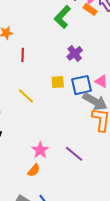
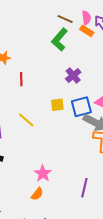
purple line: (74, 154) -> (84, 188), moved, turned 66

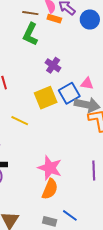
yellow square: (57, 105) -> (46, 98), size x1.6
pink star: (43, 173) -> (50, 168), size x1.4
orange semicircle: (37, 194) -> (50, 189), size x1.5

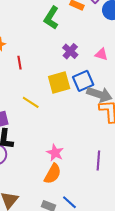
pink triangle: (87, 84) -> (101, 54), moved
pink star: (50, 168) -> (55, 153), size x0.7

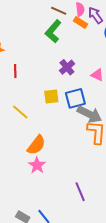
yellow square: (59, 83) -> (51, 97), size x0.7
purple line: (98, 160) -> (80, 192), moved, turned -36
orange semicircle: (53, 174) -> (36, 145), moved

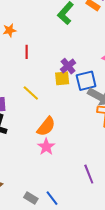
purple cross: (67, 67) -> (68, 66), moved

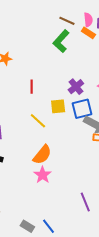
red line: (27, 52) -> (32, 87), moved
purple cross: (68, 66) -> (76, 87), moved
yellow line: (31, 93) -> (38, 121), moved

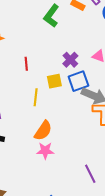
yellow line: (38, 121) -> (36, 97), turned 60
pink star: (43, 175) -> (45, 151), turned -30

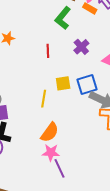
purple cross: (70, 60) -> (81, 47), moved
red line: (26, 64) -> (48, 51), moved
purple line: (90, 174) -> (59, 168), moved

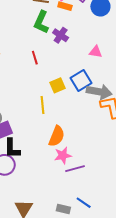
purple cross: (81, 47) -> (61, 35), moved
purple line: (59, 168) -> (75, 169), turned -66

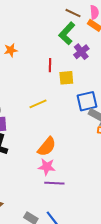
yellow square: (58, 85) -> (66, 78), moved
yellow line: (42, 105) -> (38, 104), moved, turned 54

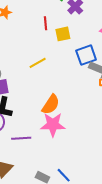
pink star: (47, 167) -> (53, 125), size x1.4
purple line: (54, 183) -> (21, 138), moved

